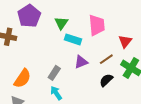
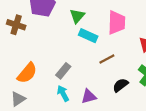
brown line: (106, 59) -> (107, 59), moved
purple triangle: (81, 62) -> (89, 96), moved

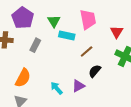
gray rectangle: (63, 71) -> (35, 45), moved
black semicircle: (120, 85) -> (95, 71), moved

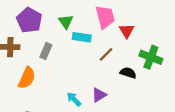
red triangle: (117, 32) -> (127, 31), moved
black semicircle: (95, 71) -> (128, 73), moved, turned 72
orange semicircle: (23, 78) -> (27, 78), moved

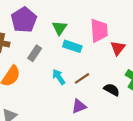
brown line: (106, 54) -> (82, 78), moved
cyan arrow: (74, 99) -> (59, 77), moved

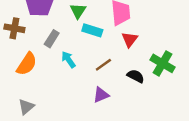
red triangle: (118, 48) -> (130, 39), moved
cyan arrow: (59, 77) -> (68, 59), moved

